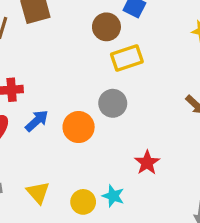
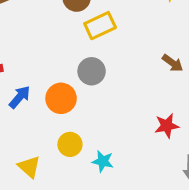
red star: (147, 163) -> (167, 126), moved, turned 30
yellow circle: (83, 202) -> (70, 144), moved

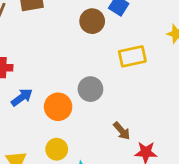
yellow rectangle: (100, 26) -> (132, 56), moved
brown arrow: (173, 63) -> (122, 131), moved

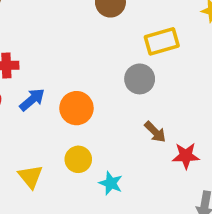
gray circle: (90, 89) -> (140, 79), moved

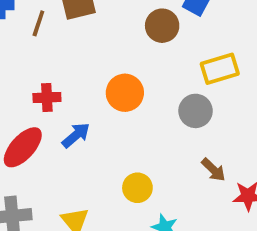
orange circle: (76, 108) -> (125, 93), moved
yellow circle: (78, 159) -> (137, 188), moved

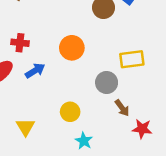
yellow rectangle: (220, 69) -> (132, 59), moved
gray circle: (196, 111) -> (107, 82), moved

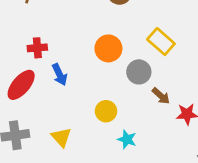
orange circle: (72, 48) -> (108, 48), moved
yellow rectangle: (132, 59) -> (161, 42), turned 60
blue arrow: (35, 71) -> (60, 75), turned 108

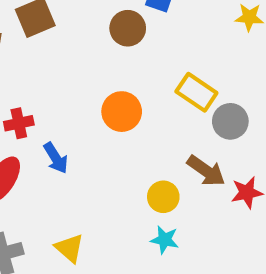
gray circle: (139, 72) -> (230, 121), moved
brown arrow: (161, 96) -> (206, 171), size x1.4
yellow circle: (106, 111) -> (163, 197), moved

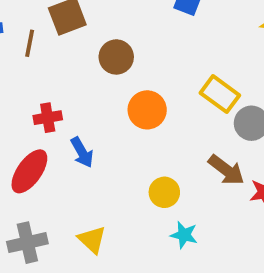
brown circle: (128, 28) -> (116, 57), moved
yellow circle: (163, 197) -> (164, 192), moved

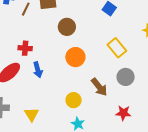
yellow rectangle: (220, 94) -> (117, 48), moved
brown arrow: (226, 170) -> (99, 87), moved

